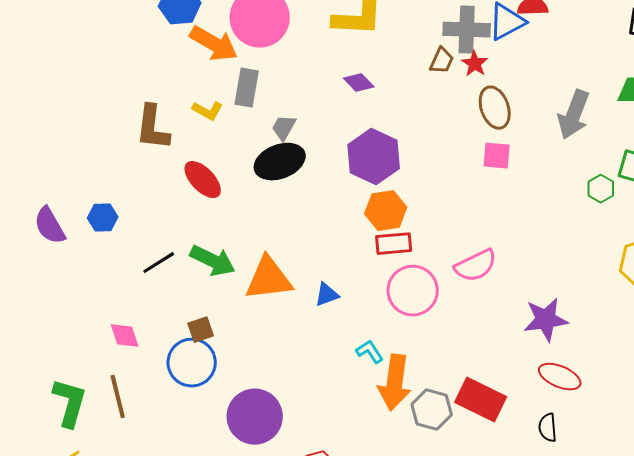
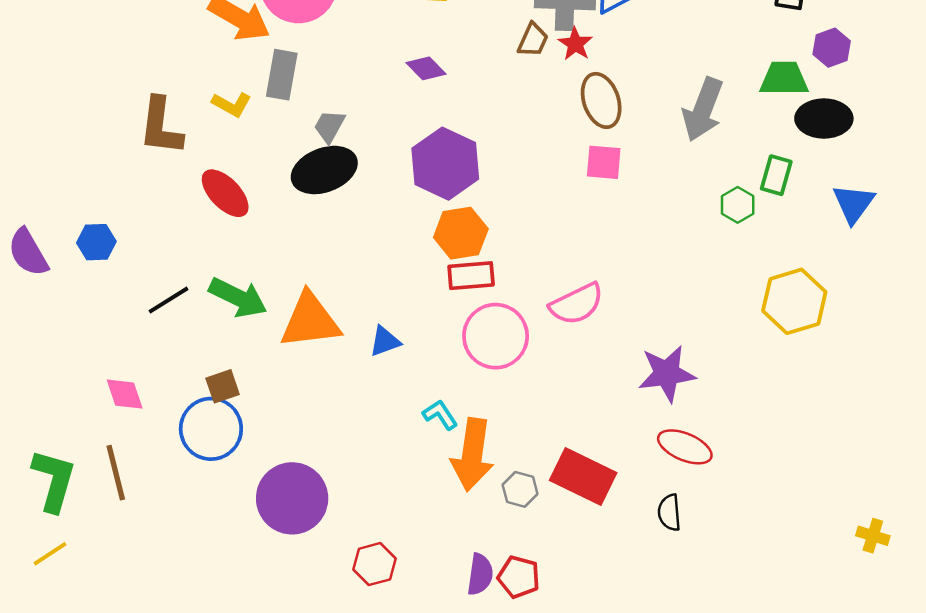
gray hexagon: (432, 410) -> (520, 489), size x0.7

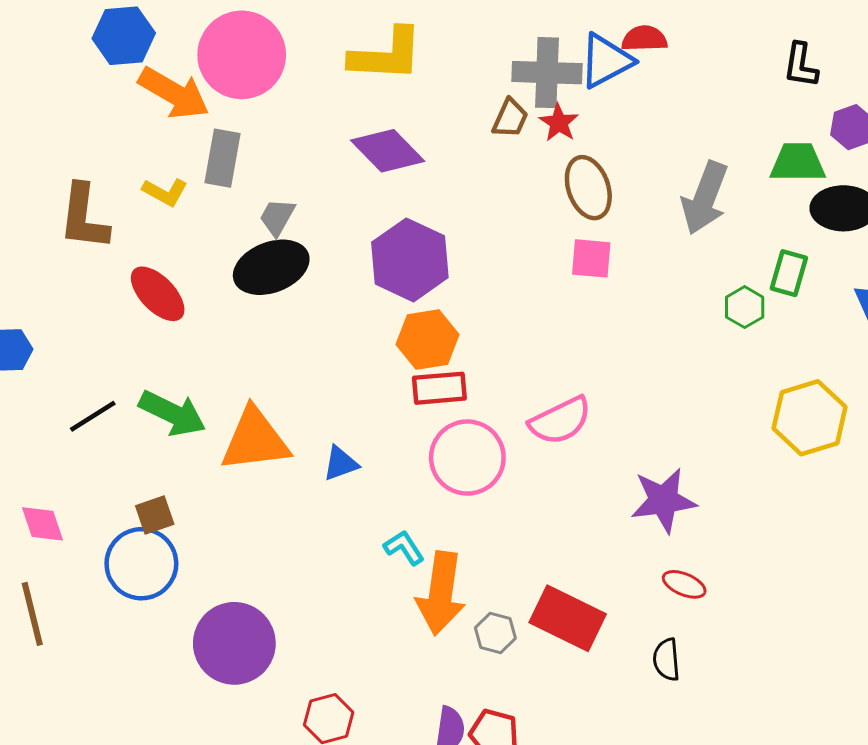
purple diamond: (426, 68) -> (388, 151), size x1.6
red ellipse: (685, 447) -> (684, 584), size x0.7

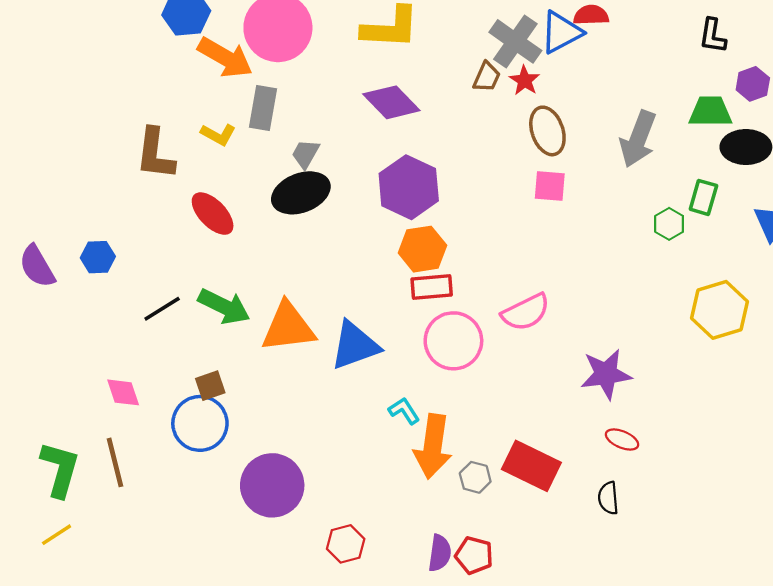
gray cross: (547, 73) -> (515, 41), turned 33
blue triangle: (341, 463) -> (355, 345), size x1.8

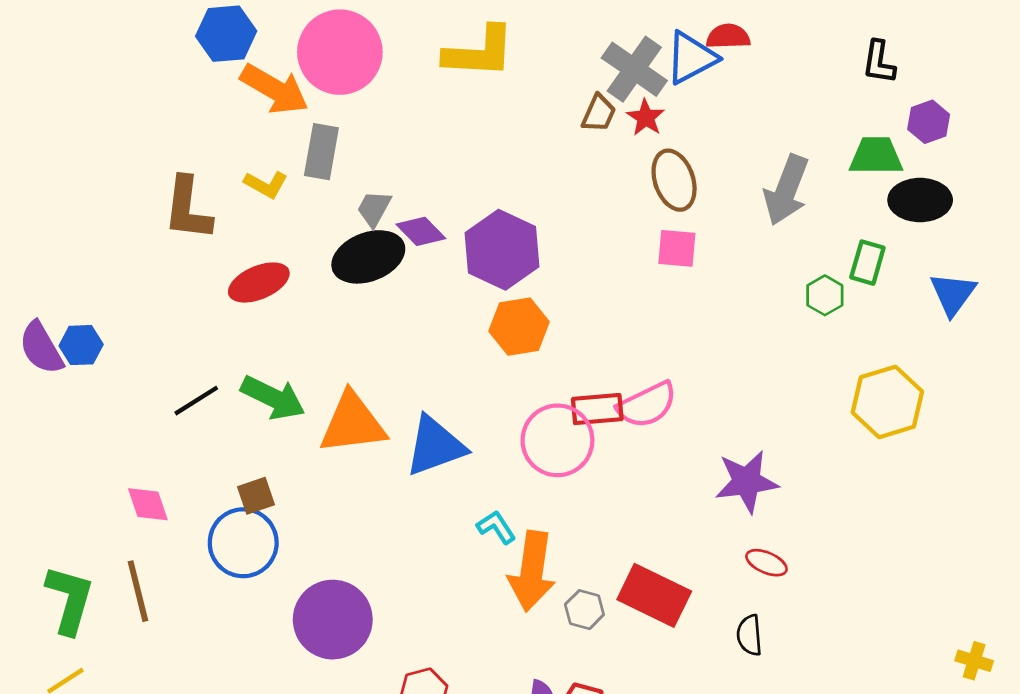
purple diamond: (391, 102) -> (421, 231), moved, size x0.7
red ellipse: (213, 214) -> (259, 283), turned -69
blue hexagon: (98, 257) -> (81, 345), moved
red rectangle: (432, 287) -> (597, 409), moved

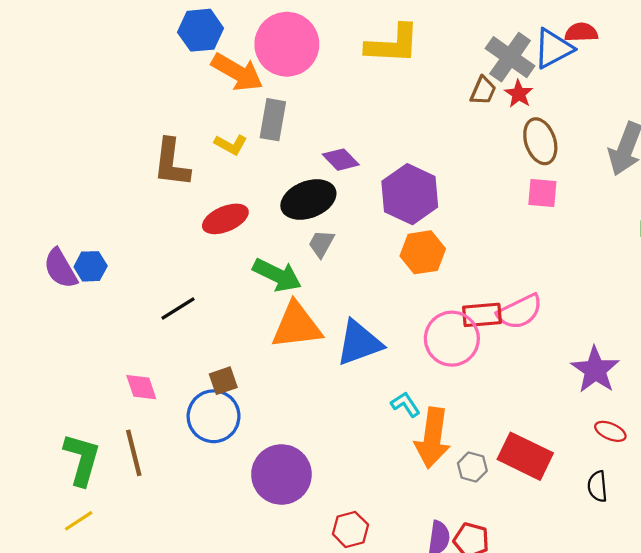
gray trapezoid: (374, 209) -> (321, 244), moved
purple diamond: (421, 231) -> (341, 160), moved
green arrow: (273, 398) -> (277, 275), moved
purple star: (747, 482) -> (595, 370), turned -30

